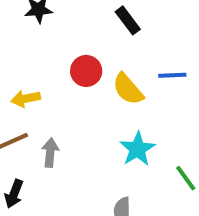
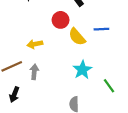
red circle: (86, 71) -> (61, 20), moved
yellow arrow: (26, 99) -> (35, 44), moved

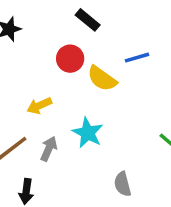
cyan star: (82, 70) -> (88, 133), moved
gray arrow: (34, 72) -> (49, 149), turned 32

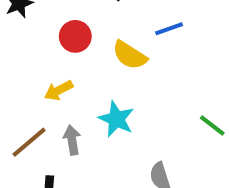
red circle: (70, 59) -> (75, 36), moved
gray arrow: (49, 149) -> (72, 140), turned -30

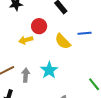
yellow arrow: (59, 90) -> (26, 40), moved

